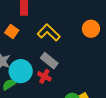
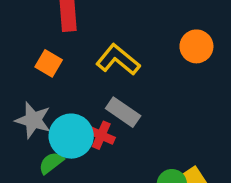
red cross: (44, 76) -> (101, 135), moved

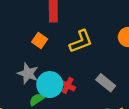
yellow L-shape: (118, 60) -> (81, 41), turned 115
gray rectangle: (123, 112) -> (106, 83), moved

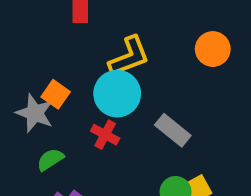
orange square: (40, 40) -> (56, 94), moved
cyan circle: (50, 85) -> (117, 94), moved

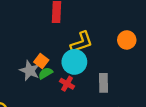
gray rectangle: (173, 130) -> (103, 83), turned 48
green semicircle: (50, 160) -> (45, 73), moved

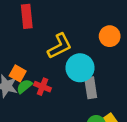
cyan circle: (74, 62) -> (80, 68), moved
red cross: (67, 84) -> (42, 87), moved

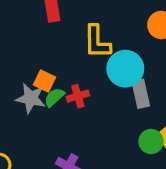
yellow L-shape: (60, 46) -> (97, 42), turned 120
red cross: (42, 87) -> (78, 96), turned -35

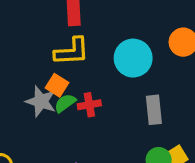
yellow L-shape: (97, 42) -> (72, 51), moved, turned -99
cyan circle: (125, 69) -> (133, 58), moved

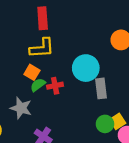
cyan circle: (133, 58) -> (86, 68), moved
gray star: (41, 101) -> (21, 108), moved

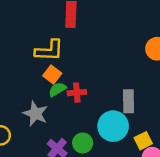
yellow L-shape: (42, 48) -> (49, 51), moved
cyan circle: (86, 68) -> (113, 126), moved
green circle: (105, 124) -> (83, 143), moved

